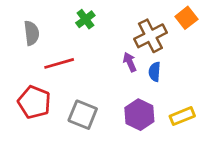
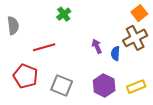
gray semicircle: (32, 33) -> (13, 26), moved
brown cross: (150, 36) -> (135, 38), moved

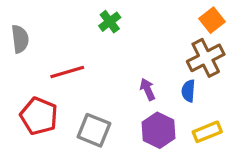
green cross: (64, 14) -> (110, 22), moved
purple arrow: (97, 46) -> (147, 89), moved
blue semicircle: (115, 53) -> (188, 91), moved

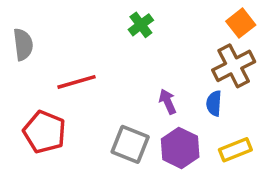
green cross: (110, 22) -> (141, 25), moved
gray square: (94, 130) -> (130, 144), moved

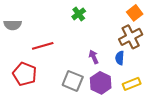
gray semicircle: (23, 44) -> (13, 25), turned 96

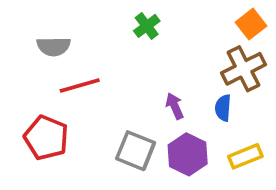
gray semicircle: (13, 25) -> (54, 46), moved

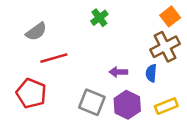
gray semicircle: (54, 46) -> (36, 32), turned -35
purple arrow: (175, 106) -> (118, 72), turned -66

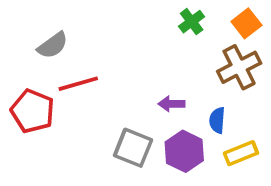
green cross: (99, 18) -> (192, 22), moved
blue semicircle: (151, 73) -> (217, 120), moved
red pentagon: (31, 93) -> (33, 111), moved

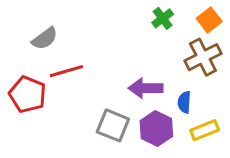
purple arrow: (171, 104) -> (146, 88), size x1.5

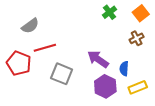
brown cross: (203, 57) -> (137, 38), size x0.6
purple arrow: (146, 88) -> (98, 59), turned 35
gray square: (113, 125) -> (62, 74), moved

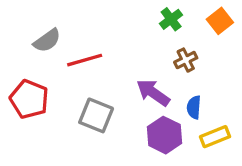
brown cross: (137, 38) -> (186, 60), moved
red line: (45, 48) -> (85, 60), moved

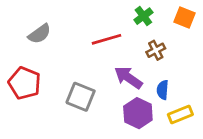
orange square: (220, 21) -> (184, 17), turned -30
red line: (85, 60) -> (107, 39), moved

